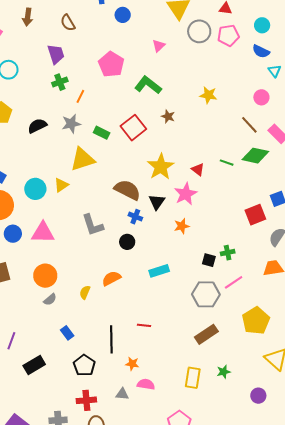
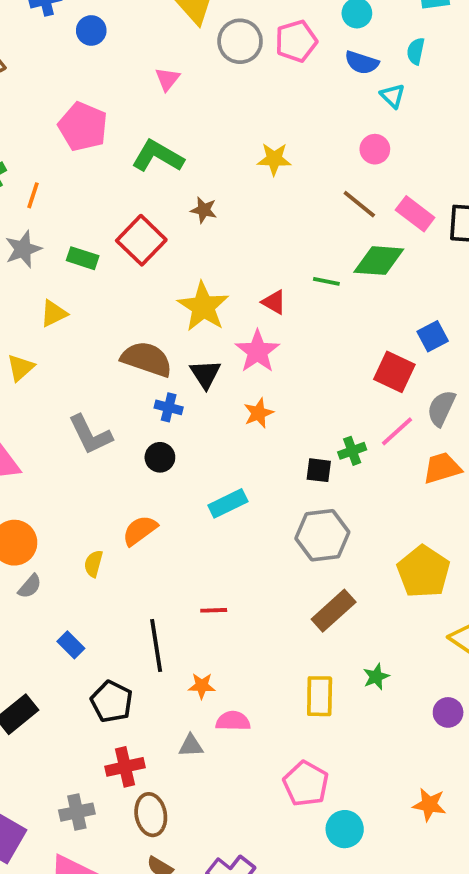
yellow triangle: (82, 159) -> (54, 313), size x0.6
red square: (255, 215) -> (394, 372), turned -35
pink line: (234, 282) -> (397, 431), moved

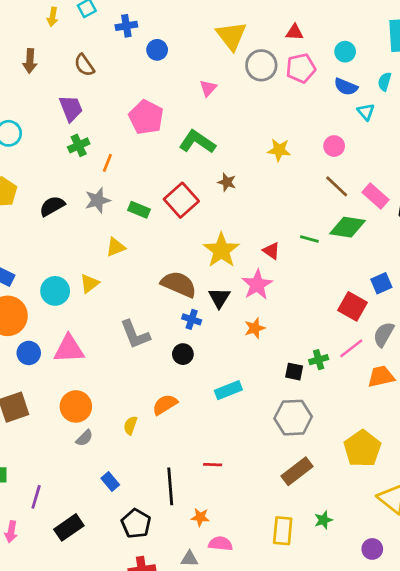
pink circle: (375, 149) -> (334, 146), moved

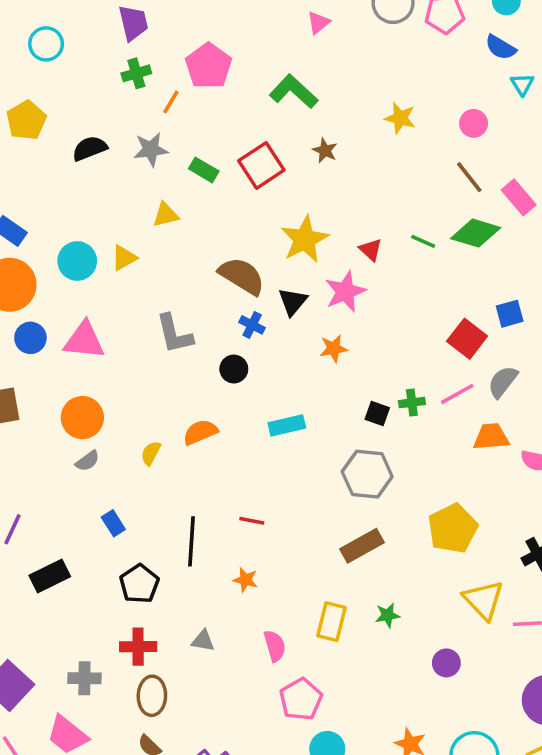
pink pentagon: (146, 117) -> (209, 66), moved
orange star: (200, 517) -> (245, 580), moved
pink semicircle: (220, 544) -> (275, 646), moved, turned 60

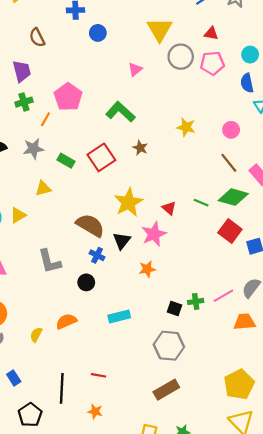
blue semicircle: (501, 47) -> (247, 83), turned 48
red square: (467, 339) -> (230, 231), moved
yellow pentagon: (453, 528) -> (239, 384), moved

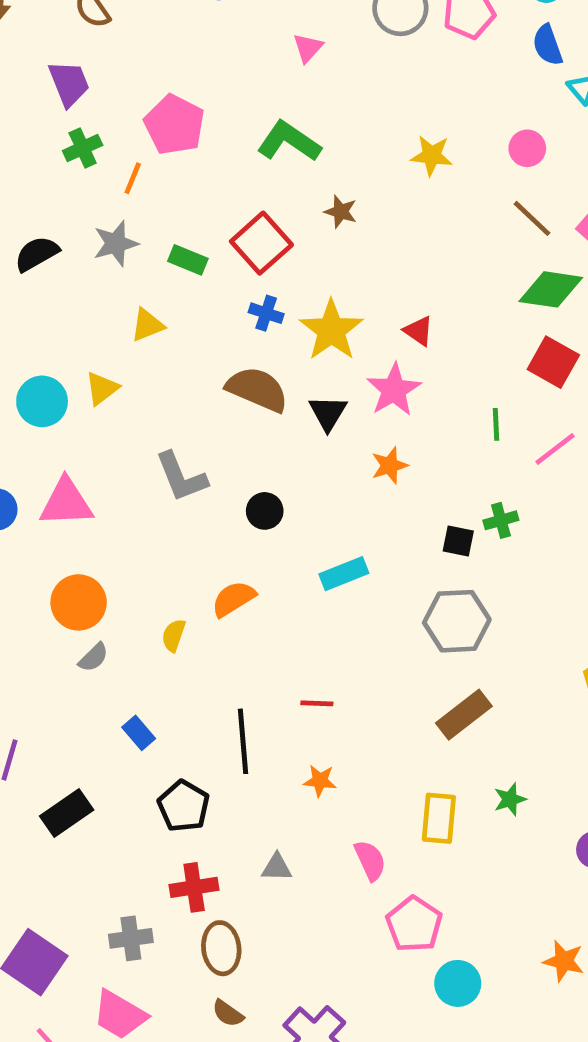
green line: (201, 203) -> (496, 424), moved, turned 72
blue cross: (97, 255) -> (266, 313), moved
pink line: (223, 296) -> (555, 449), moved

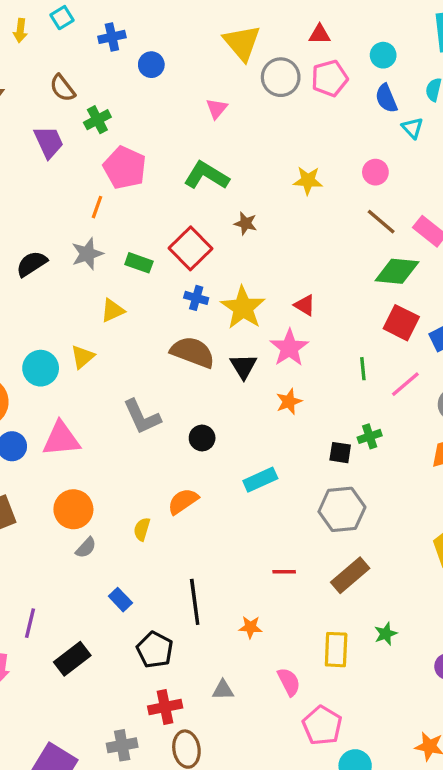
green cross: (83, 148) -> (97, 120), moved
red line: (317, 703) -> (284, 572), moved

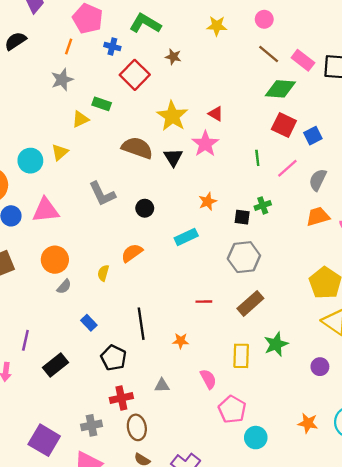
green rectangle: (139, 263) -> (102, 104), moved
black semicircle: (32, 264) -> (16, 41), moved
blue cross: (196, 298) -> (112, 47), moved
orange star: (289, 402) -> (208, 201), moved
green star: (386, 634) -> (276, 344), size x1.5

